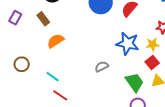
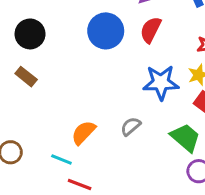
orange semicircle: (56, 41) -> (83, 133), moved

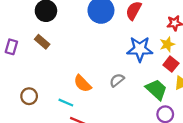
orange semicircle: (83, 133) -> (82, 84), turned -90

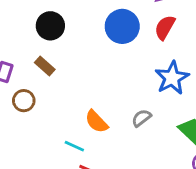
blue star: (140, 49) -> (172, 78), turned -30
brown circle: (29, 96) -> (24, 101), moved

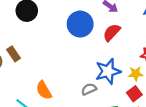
brown rectangle: (45, 66) -> (14, 54), moved
gray semicircle: (141, 118) -> (89, 89), moved

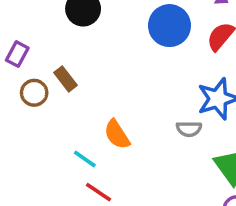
gray semicircle: (89, 89) -> (189, 129), turned -152

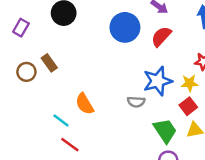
purple rectangle: (17, 54) -> (21, 28), moved

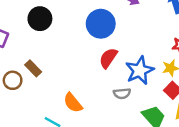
red semicircle: (161, 36) -> (108, 58), moved

